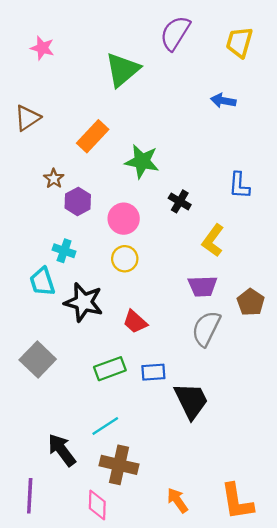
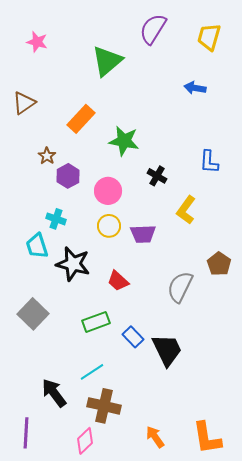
purple trapezoid: (203, 286) -> (143, 234), moved
blue rectangle: (153, 372) -> (133, 337), moved, turned 50
pink diamond: (97, 505) -> (85, 441), turned 44

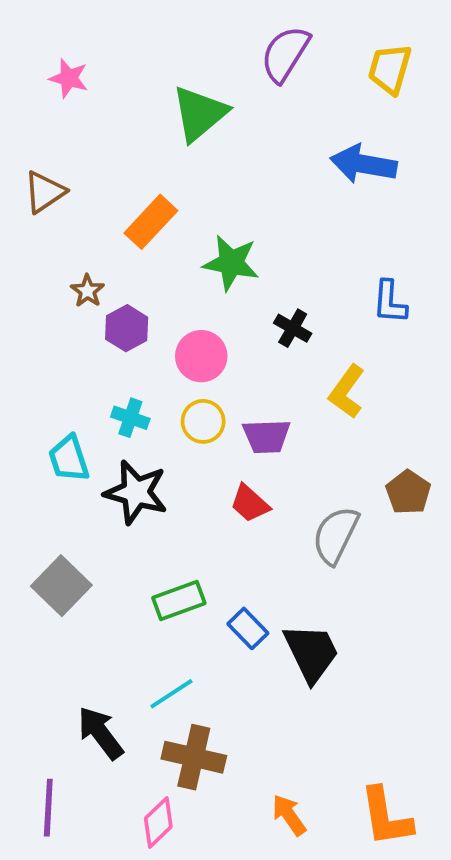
blue arrow: (195, 88) -> (364, 164), size x1.6
cyan cross: (56, 219) -> (130, 418), moved
red trapezoid: (118, 281) -> (250, 503), moved

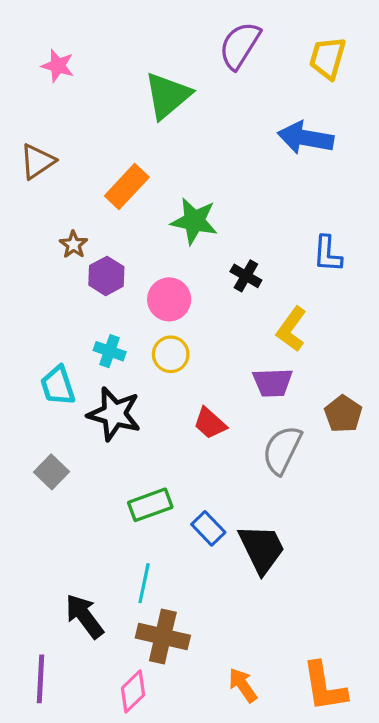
purple trapezoid: (267, 436) -> (273, 383), moved
gray square: (61, 586) -> (52, 472), moved, size x0.7
cyan line: (171, 694) -> (144, 583), turned -45

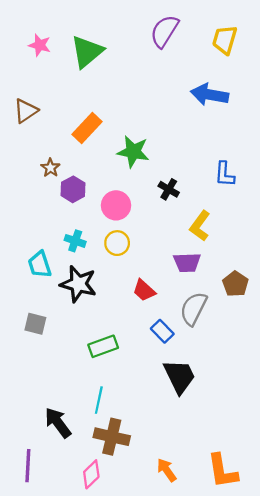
green triangle: (168, 96) -> (87, 52), moved
gray square: (52, 472) -> (35, 324), turned -30
blue rectangle: (208, 528) -> (162, 331), moved

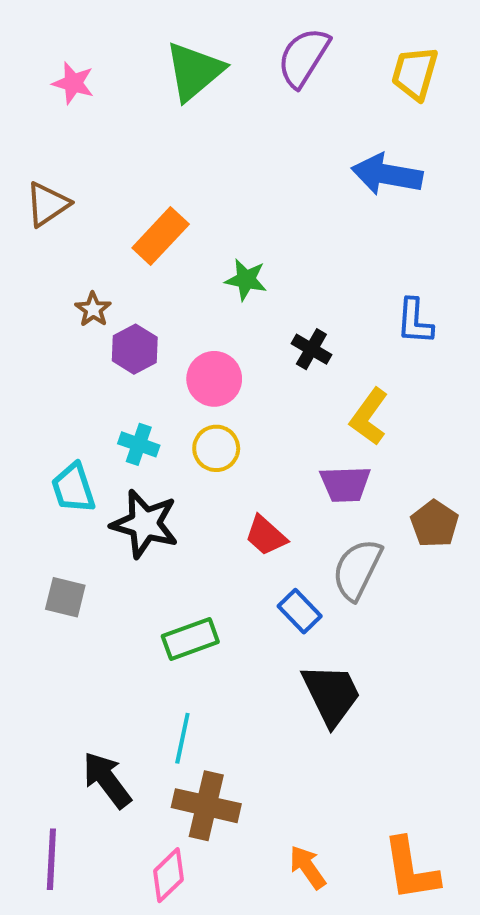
green triangle: (87, 52) -> (194, 71), moved
green star: (133, 152) -> (246, 280), size x0.7

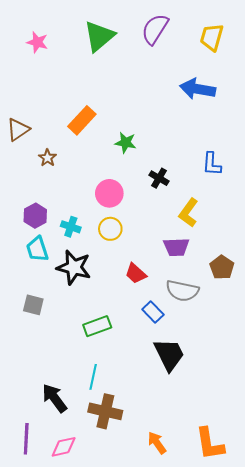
brown triangle: (47, 204) -> (18, 129), moved
purple hexagon: (135, 349) -> (35, 216), moved
gray semicircle: (357, 569) -> (182, 291), turned -104
pink diamond: (169, 875) -> (64, 447), moved, turned 32

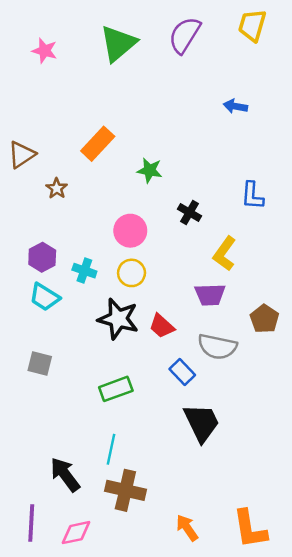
yellow trapezoid: (212, 37) -> (252, 25), moved
blue arrow: (198, 89) -> (235, 106), size x0.6
cyan trapezoid: (37, 249) -> (45, 297), turned -40
black star: (74, 267) -> (118, 319), moved

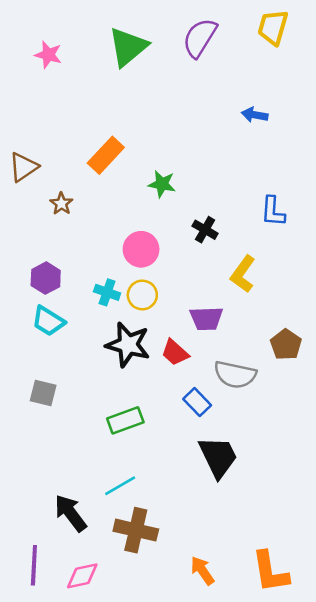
cyan cross: (84, 271) -> (107, 292), moved
purple trapezoid: (210, 295) -> (206, 318), moved
cyan line: (111, 449) -> (120, 486), turned 48

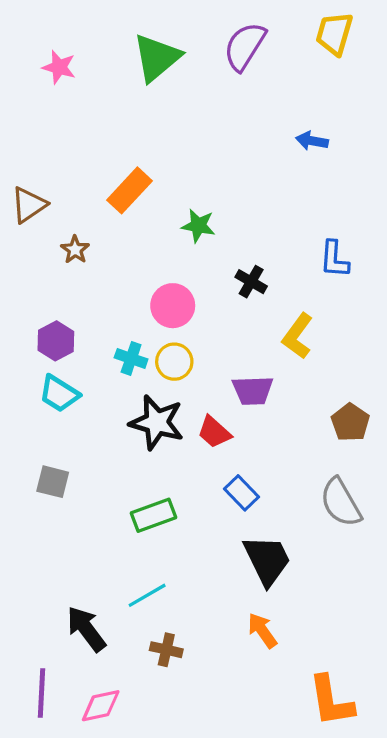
gray semicircle: (235, 375) -> (341, 502), moved, turned 48
brown cross: (136, 530) -> (166, 650), size x0.6
orange arrow: (202, 571) -> (262, 630), moved

